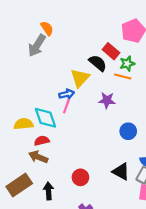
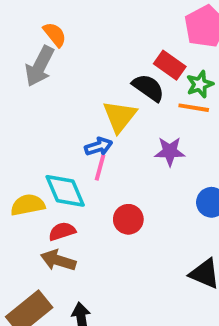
red circle: (80, 177) -> (128, 219), moved

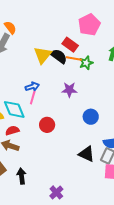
green star: (200, 84) -> (86, 63), moved
orange line: (194, 108) -> (74, 58), moved
yellow triangle: (120, 116) -> (43, 55), moved

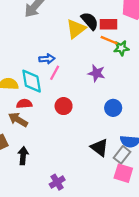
red rectangle: (70, 45) -> (108, 24), turned -49
black semicircle: (59, 56) -> (90, 21), moved
blue arrow: (32, 87) -> (47, 59), moved

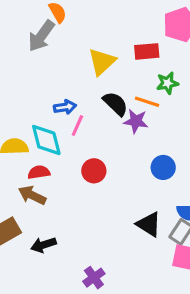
black semicircle: (90, 21) -> (115, 104), moved
orange line: (109, 40) -> (147, 102), moved
black arrow: (23, 156) -> (43, 245), turned -108

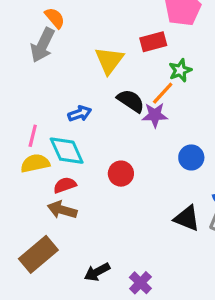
orange line: (147, 102) -> (163, 93), turned -55
pink line: (77, 125) -> (33, 136), moved
black arrow: (43, 245) -> (97, 272), moved

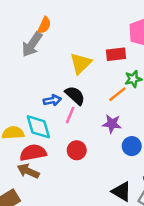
orange semicircle: (55, 18) -> (44, 25), turned 56
black semicircle: (131, 101) -> (75, 95), moved
purple star: (155, 115) -> (112, 124), moved
pink line: (33, 136) -> (70, 115), moved
red semicircle: (65, 185) -> (33, 153), size x1.5

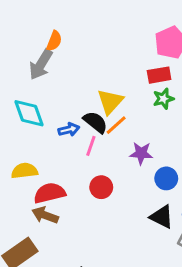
red rectangle: (116, 54) -> (159, 75), moved
yellow triangle: (81, 63) -> (110, 102), moved
orange line: (117, 94) -> (116, 125), moved
cyan diamond: (38, 127) -> (29, 113), moved
black triangle: (122, 191) -> (162, 217), moved

